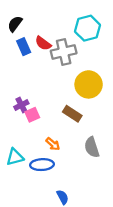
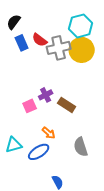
yellow circle: (89, 84) -> (82, 50), moved
purple cross: (21, 105) -> (46, 95), moved
gray semicircle: (92, 147) -> (81, 147), moved
blue ellipse: (42, 165) -> (39, 152), turned -30

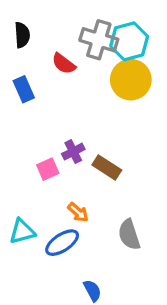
black semicircle: (14, 22) -> (22, 35), turned 140
blue rectangle: (22, 43) -> (24, 89), moved
gray cross: (59, 48) -> (99, 40), moved, turned 30

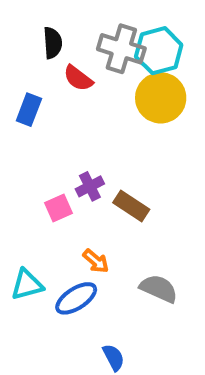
black semicircle: (22, 35) -> (53, 43), moved
blue rectangle: (24, 89) -> (29, 110), turned 45
gray semicircle: (129, 235) -> (159, 289), turned 132

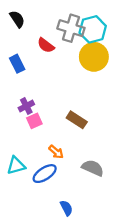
black semicircle: (53, 43) -> (17, 19), moved, turned -30
blue rectangle: (29, 110) -> (17, 64), turned -48
purple cross: (90, 186) -> (26, 106), moved

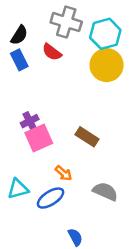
black semicircle: (17, 19) -> (19, 35), moved, turned 66
gray cross: (71, 28) -> (66, 22), moved
blue rectangle: (17, 64) -> (19, 60), moved
pink square: (34, 121) -> (39, 138), size x1.5

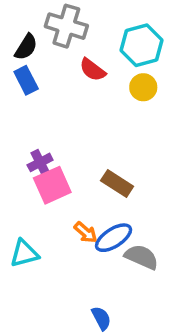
gray cross: (66, 22) -> (66, 26), moved
red semicircle: (52, 52) -> (93, 70), moved
yellow circle: (107, 65) -> (143, 87), size x0.6
blue ellipse: (51, 198) -> (114, 238), moved

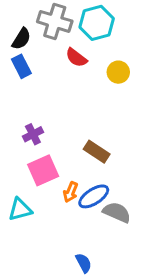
cyan hexagon: (142, 45) -> (97, 23), moved
pink square: (52, 185) -> (43, 170), moved
orange arrow: (86, 232) -> (71, 192), turned 72

